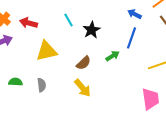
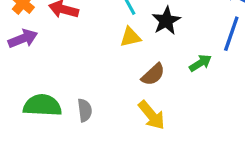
yellow triangle: (47, 51) -> (130, 37), moved, size x0.6
green semicircle: (16, 82) -> (42, 105), size x1.6

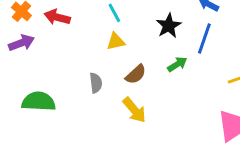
black star: (166, 21) -> (169, 26), moved
gray semicircle: (85, 110) -> (96, 83), moved

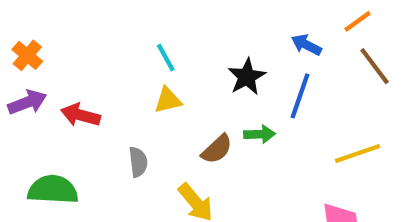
red arrow: (57, 17) -> (81, 115), moved
green arrow: (177, 64) -> (260, 134), turned 30
brown semicircle: (136, 74) -> (217, 149), moved

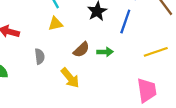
green arrow: (260, 134) -> (105, 52), moved

